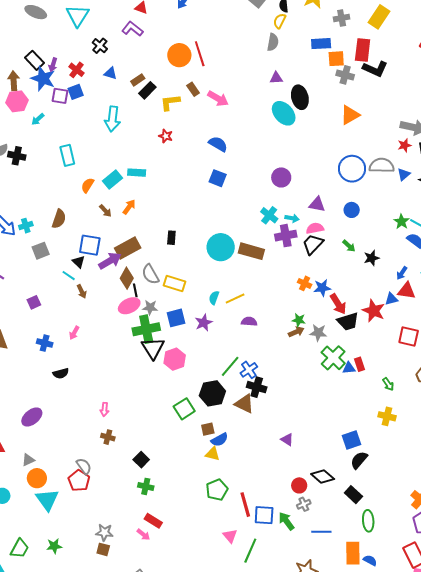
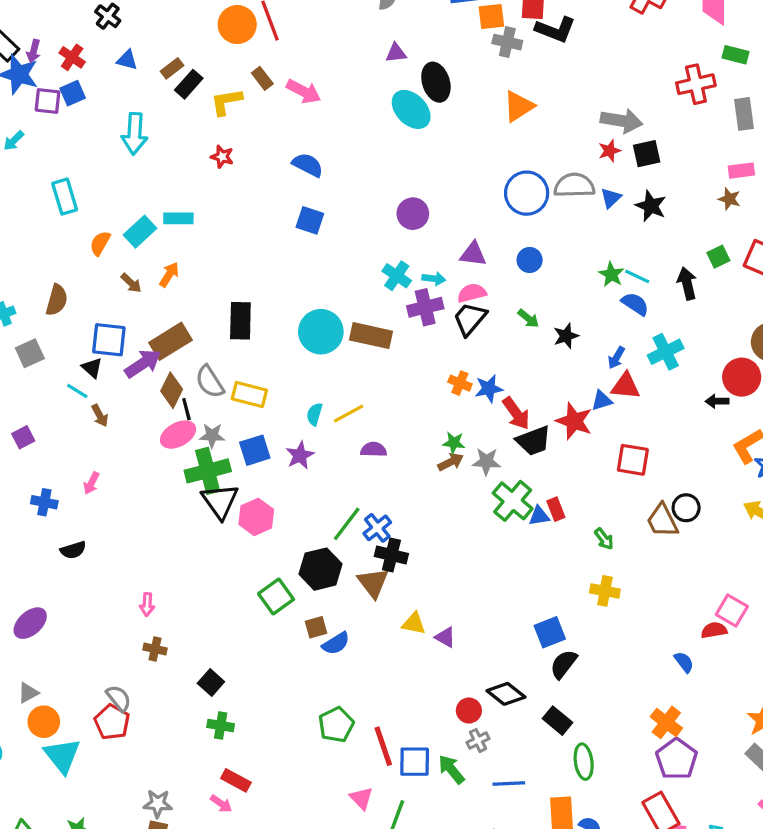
black rectangle: (171, 238) -> (240, 321), size x1.6
brown triangle: (244, 404) -> (373, 583), turned 30
yellow triangle: (213, 454) -> (414, 623), moved

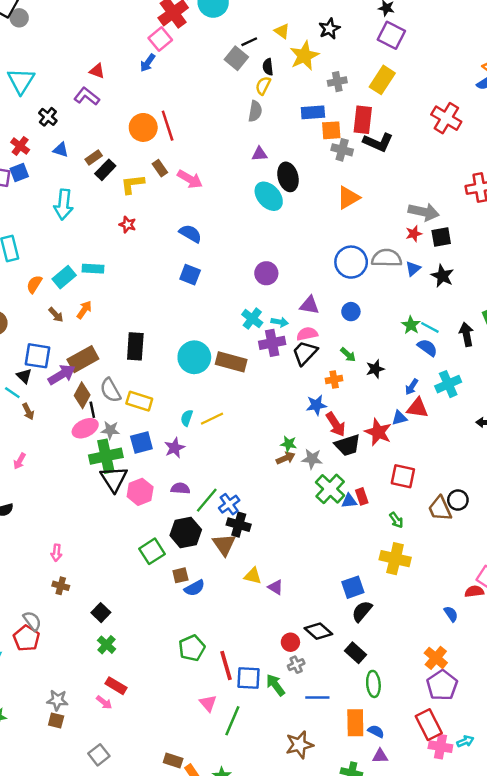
orange cross: (460, 383) -> (334, 380), moved, turned -35
purple semicircle: (374, 450) -> (180, 488), moved
red square: (633, 460) -> (403, 476), moved
yellow cross: (605, 591) -> (395, 559), size x1.4
green cross: (221, 726) -> (107, 645), turned 30

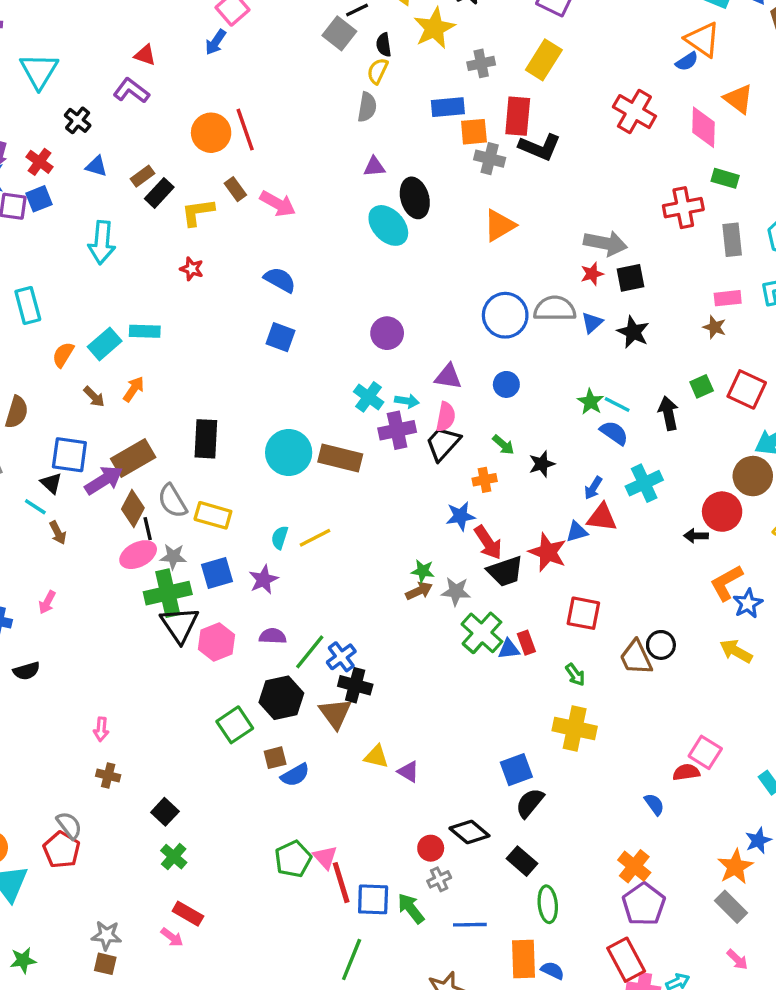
pink semicircle: (307, 334) -> (446, 417), turned 114
pink triangle: (208, 703) -> (325, 857), moved

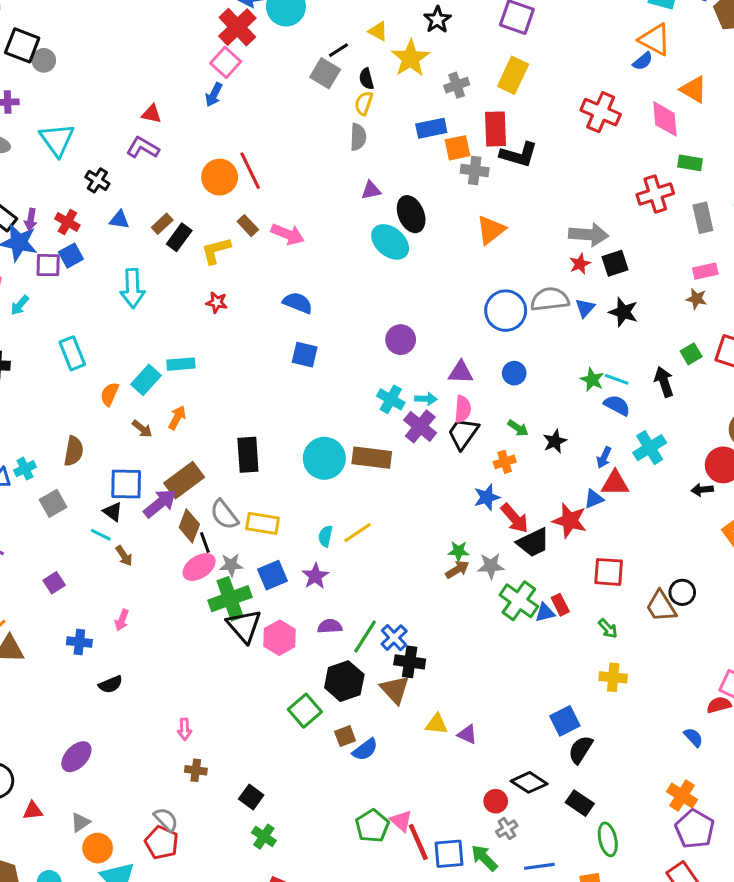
purple cross: (397, 430) -> (420, 426), turned -32
yellow cross: (575, 729) -> (613, 677), size x0.7

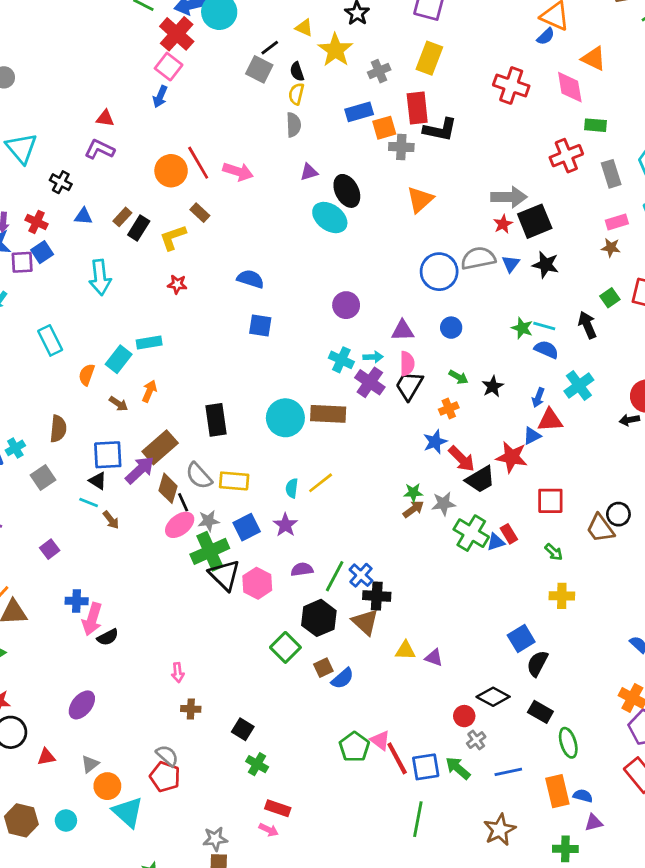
pink arrow: (288, 234) -> (238, 172), moved
black square: (615, 263) -> (535, 221), size x1.4
pink arrow: (122, 620) -> (92, 619), moved, size x1.6

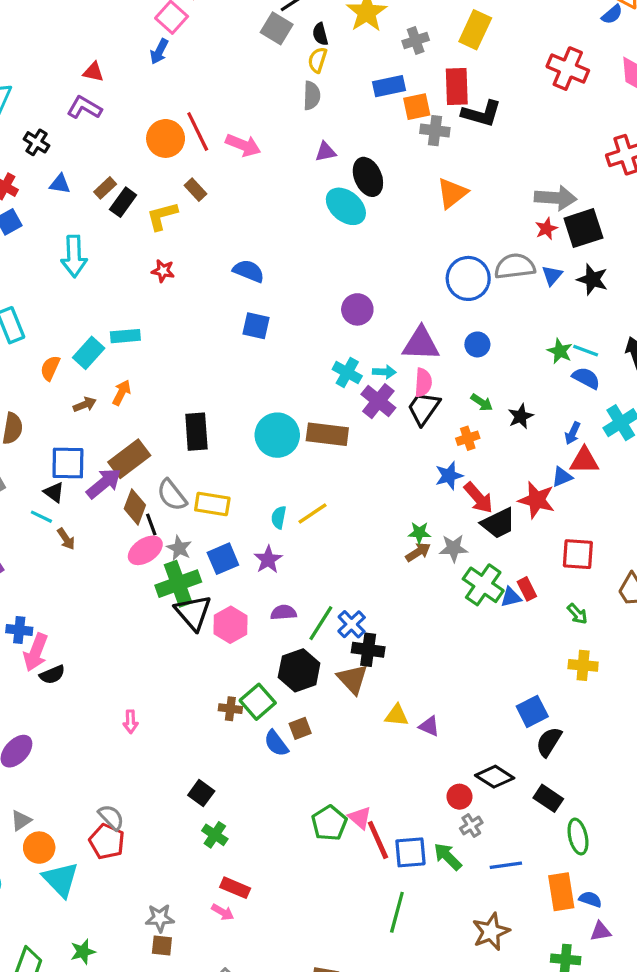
purple triangle: (403, 331) -> (421, 344), size x1.4
brown arrow: (118, 404) -> (85, 405), turned -60
gray star: (208, 521) -> (179, 548), turned 30
blue semicircle: (343, 678) -> (276, 743), moved, turned 90
brown cross: (191, 709) -> (230, 709), moved

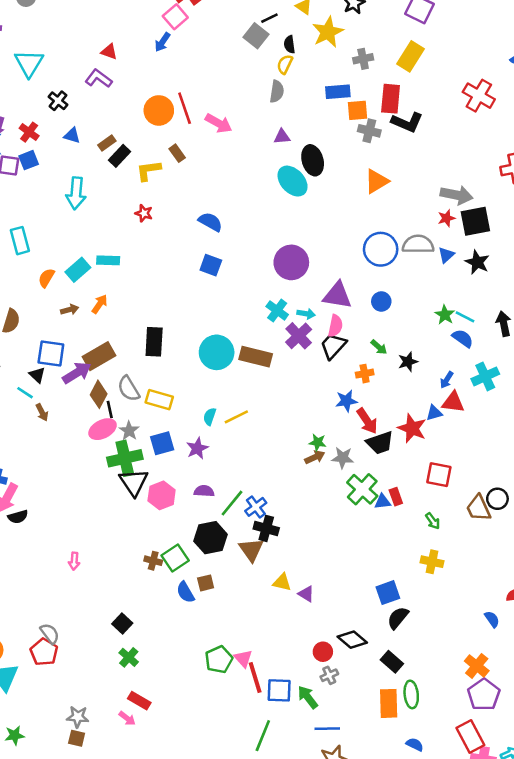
purple circle: (357, 309) -> (291, 262), size x1.4
blue line: (506, 865) -> (327, 729), moved
orange rectangle: (561, 892) -> (389, 703), moved

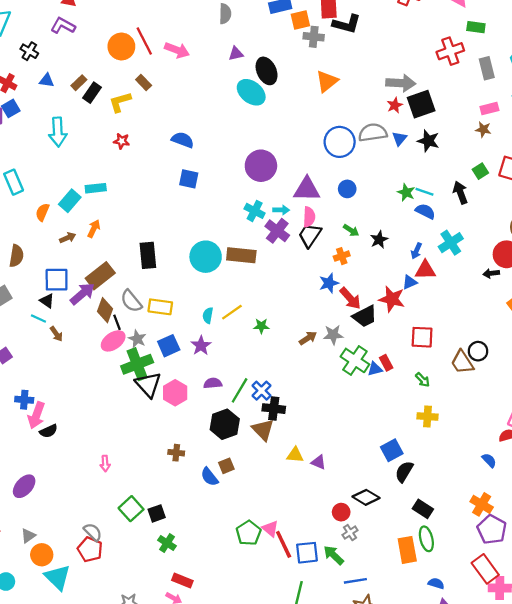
green star: (318, 442) -> (261, 326), moved
green square: (175, 558) -> (131, 509), moved
black square: (122, 624) -> (157, 513), turned 36
black rectangle: (392, 662) -> (423, 509), moved

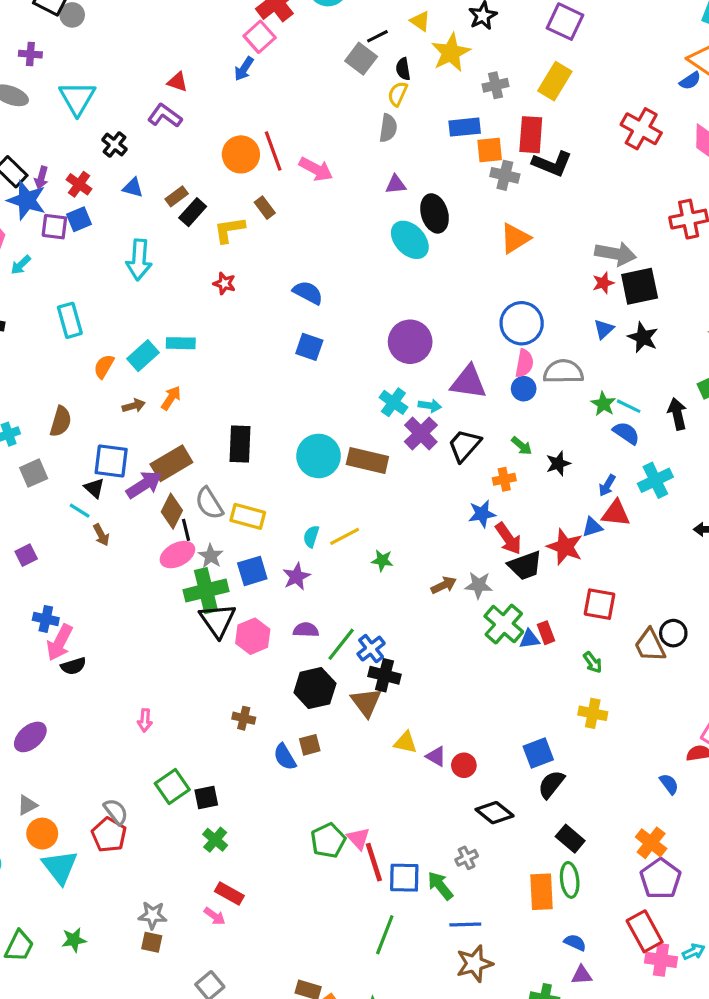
gray semicircle: (373, 133) -> (563, 372), moved
pink semicircle: (309, 217) -> (524, 363), moved
red circle: (341, 512) -> (464, 765), moved

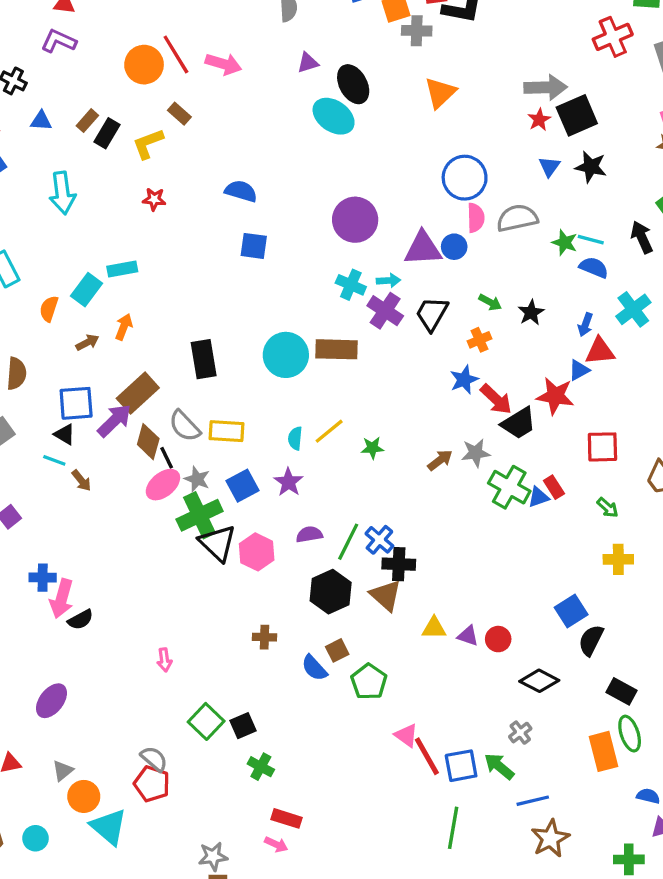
blue circle: (524, 389) -> (454, 247), moved
green pentagon: (328, 840) -> (369, 682), moved

